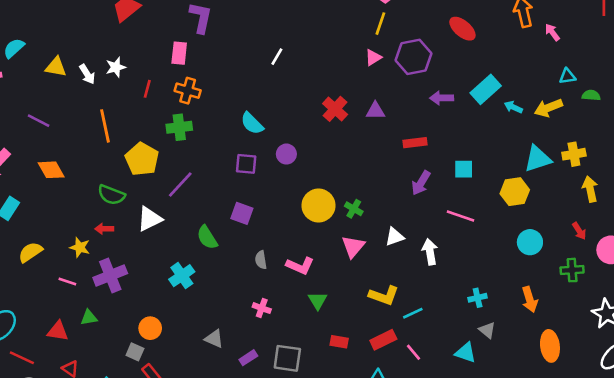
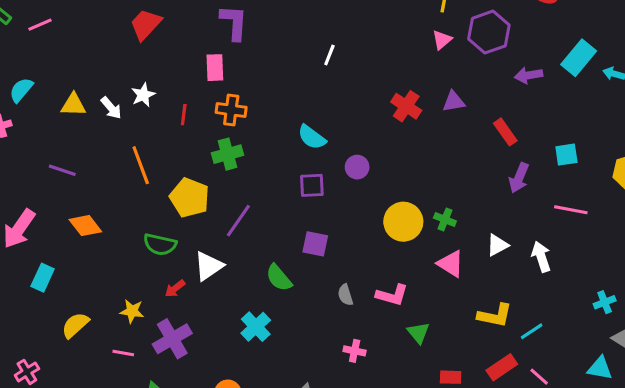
red rectangle: (415, 143) -> (505, 132), turned 70
red arrow: (104, 229) -> (175, 289), moved, turned -30
pink triangle: (353, 247) -> (451, 264), turned -30

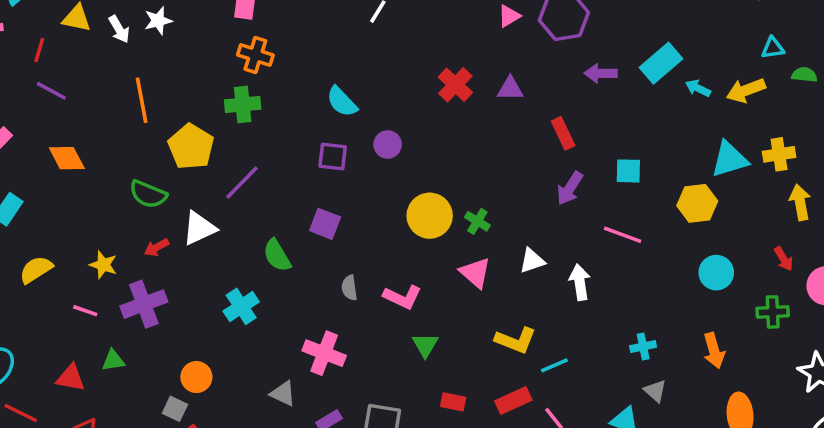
red line: (184, 115) -> (39, 50), moved
pink cross: (355, 351) -> (324, 353), moved, size x1.6

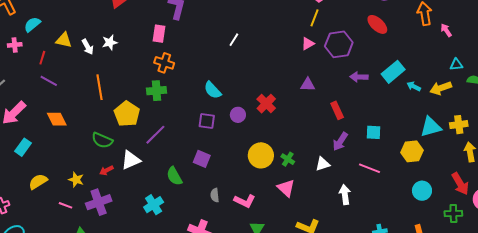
red cross: (455, 85) -> (266, 104), moved
red arrow: (784, 259) -> (460, 184), size x1.6
white triangle: (532, 261) -> (323, 164), moved

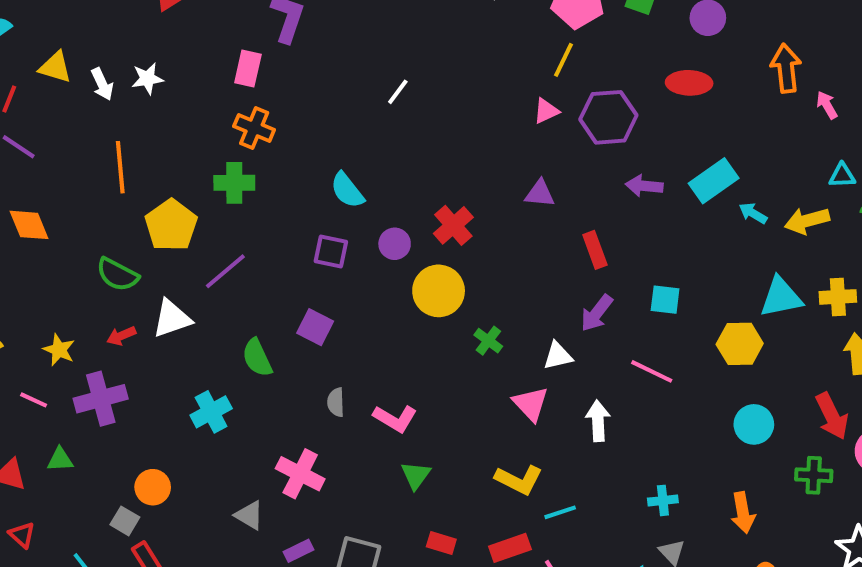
red ellipse: (377, 24) -> (689, 83), turned -45
yellow circle: (261, 155) -> (439, 291), moved
pink triangle: (286, 188) -> (531, 404), moved

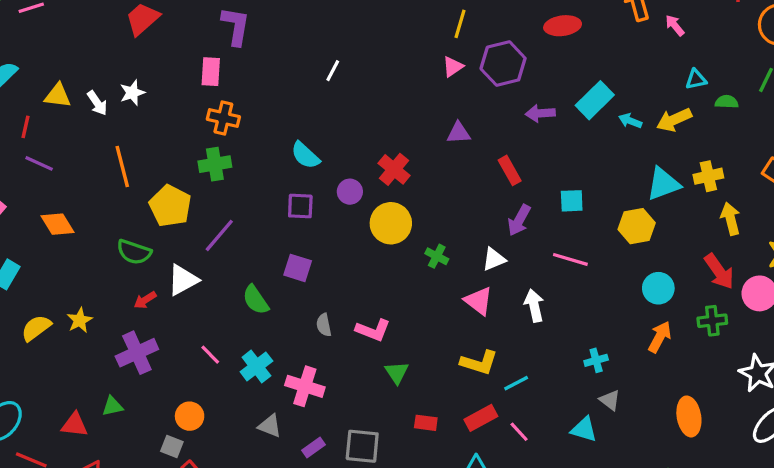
yellow star: (59, 350) -> (80, 320), moved, turned 30
pink line: (34, 400) -> (210, 355), moved, turned 30
cyan cross: (211, 412) -> (256, 366), moved
orange arrow: (743, 513) -> (660, 337), moved, turned -132

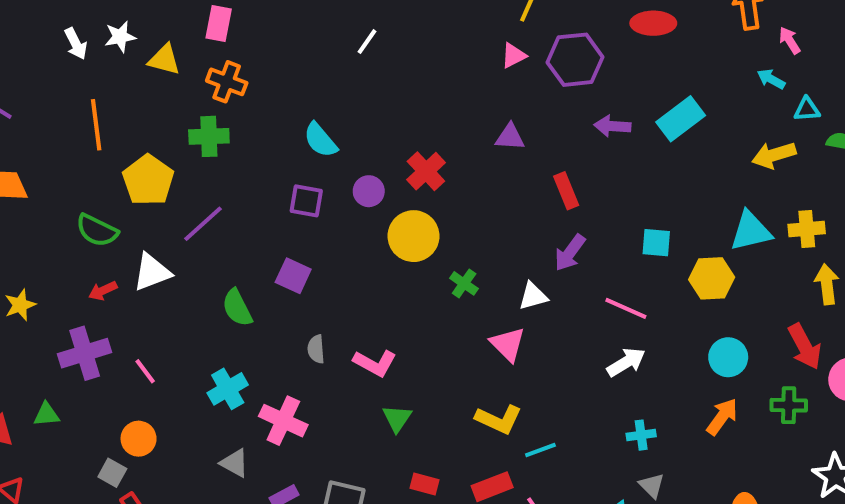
yellow triangle: (58, 96) -> (164, 60), moved
cyan arrow: (630, 121) -> (771, 79), moved
cyan square: (572, 201) -> (656, 243), moved
white arrow: (534, 306) -> (626, 362), moved, turned 64
pink line: (210, 355) -> (145, 371), moved

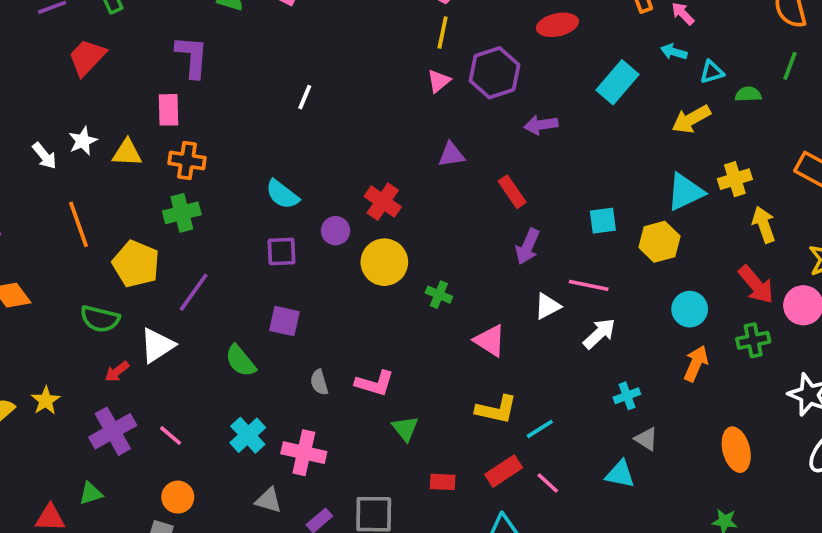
cyan rectangle: (681, 119) -> (617, 82), moved
white triangle: (533, 296) -> (547, 306), moved

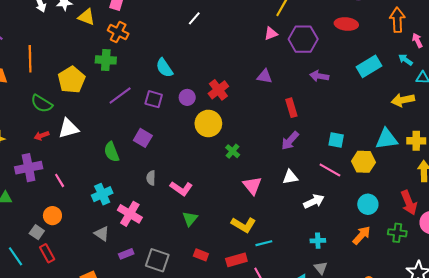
orange line: (79, 224) -> (30, 59), moved
pink line: (589, 285) -> (330, 170), moved
purple line: (194, 292) -> (120, 96), moved

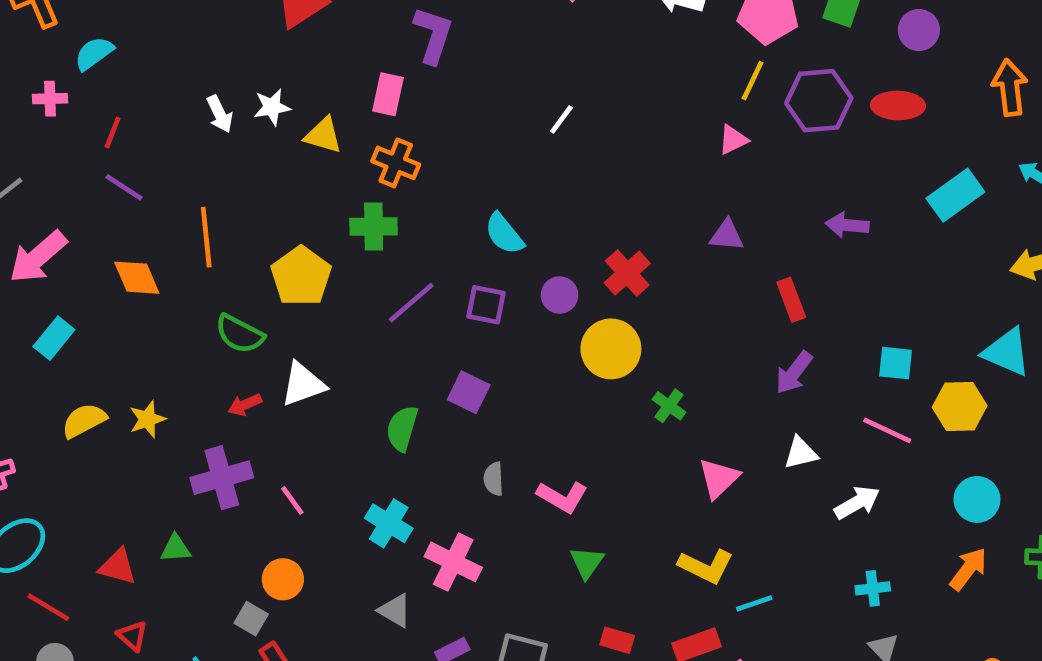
purple hexagon: (303, 39) -> (819, 101), moved
cyan triangle: (387, 139) -> (1007, 352), turned 35
green semicircle: (112, 152) -> (402, 428), turned 42
pink triangle: (252, 186) -> (719, 478), turned 30
cyan cross: (102, 194) -> (389, 523), turned -30

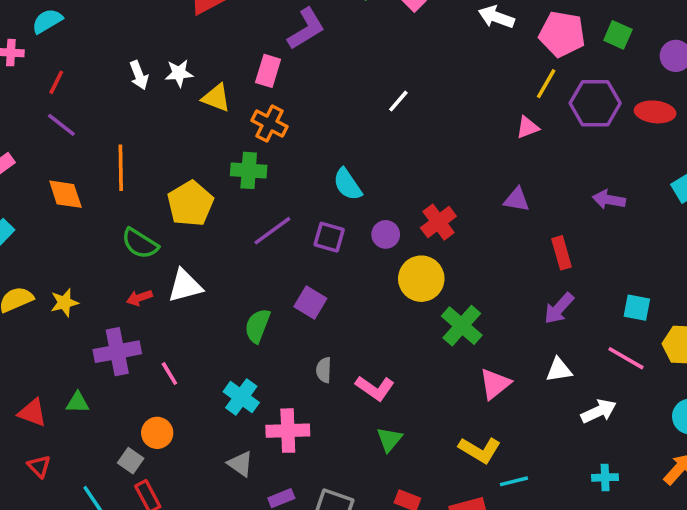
purple L-shape: (433, 35) -> (306, 29), turned 36
green cross: (669, 406) -> (462, 326), size x1.6
pink cross: (453, 562) -> (288, 431), turned -33

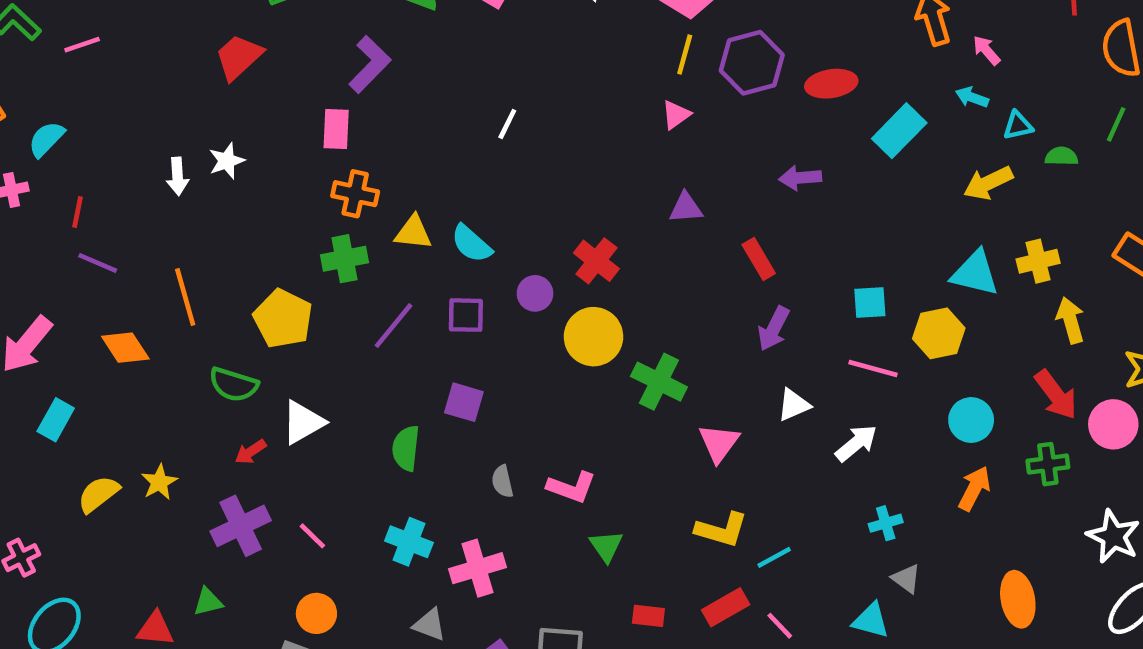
white arrow: (139, 75) -> (178, 176), turned 32
yellow triangle: (216, 98) -> (413, 232), moved
red ellipse: (655, 112) -> (831, 84), moved

